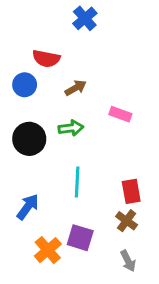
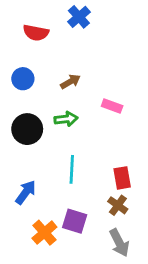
red semicircle: (46, 59) -> (36, 33), moved
gray arrow: (128, 261) -> (119, 243), size x1.4

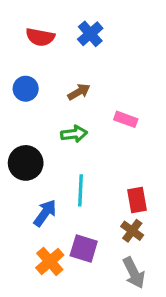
blue cross: (79, 17) -> (90, 34), moved
black circle: (27, 129) -> (26, 163), moved
blue arrow: (26, 192) -> (45, 213), moved

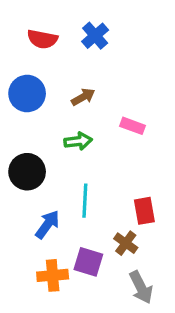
blue circle: (26, 89) -> (27, 94), size x1.4
brown cross: (132, 231) -> (126, 243), moved
orange cross: (50, 261) -> (53, 275), turned 36

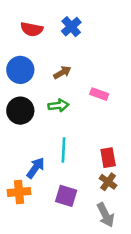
black circle: (27, 172) -> (20, 111), moved
brown cross: (126, 243) -> (108, 182), moved
orange cross: (53, 275) -> (19, 192), moved

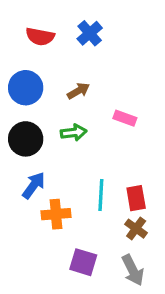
cyan line: (64, 150) -> (101, 195), moved
blue arrow: (36, 168) -> (34, 185), moved
orange cross: (19, 192) -> (56, 214), moved
purple square: (66, 196) -> (83, 262), moved

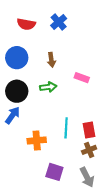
brown arrow: (78, 91) -> (51, 60), turned 112
blue arrow: (34, 185) -> (13, 115), moved
brown cross: (136, 229) -> (89, 150), turned 32

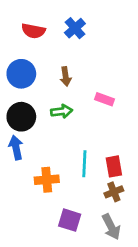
blue arrow: (13, 115) -> (16, 148), turned -48

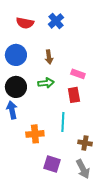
red rectangle: (114, 166) -> (74, 95), moved
brown cross: (114, 192) -> (85, 143), turned 32

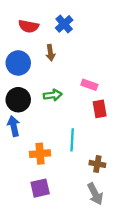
brown arrow: (49, 57) -> (50, 53), moved
red rectangle: (74, 95) -> (100, 109), moved
purple square: (52, 164) -> (40, 188), moved, turned -30

